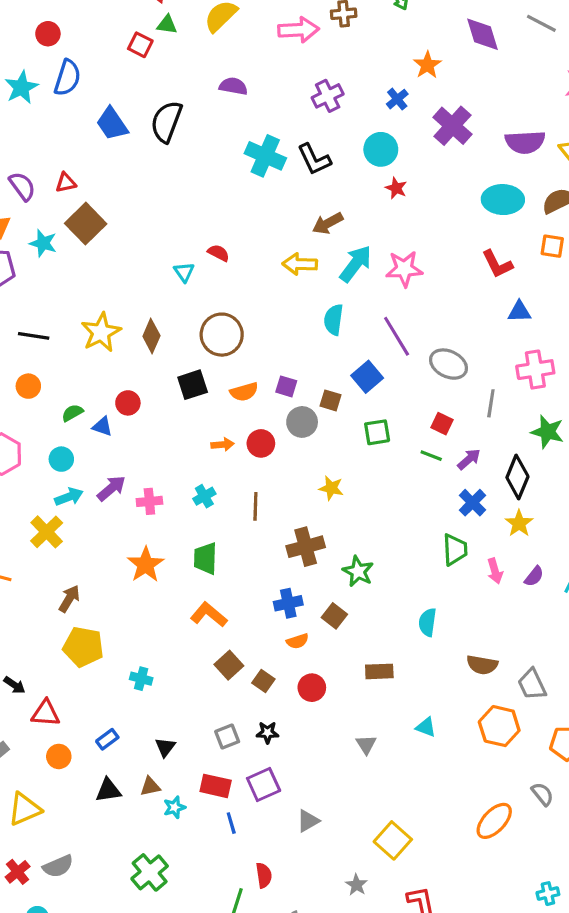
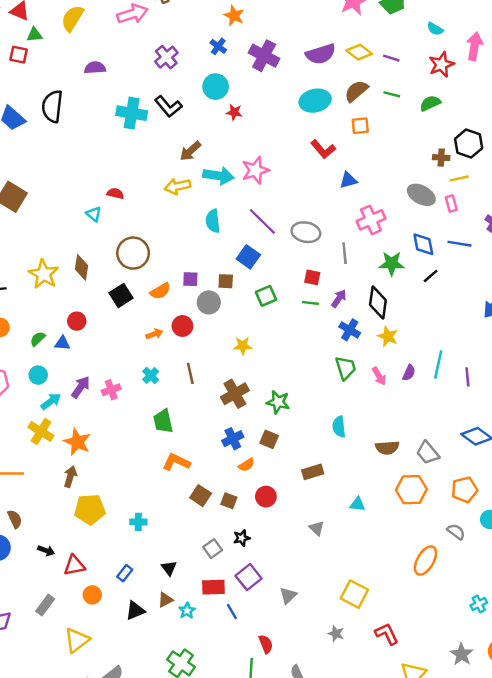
cyan arrow: (356, 264) -> (218, 176), turned 76
orange star: (146, 565) -> (77, 442), moved

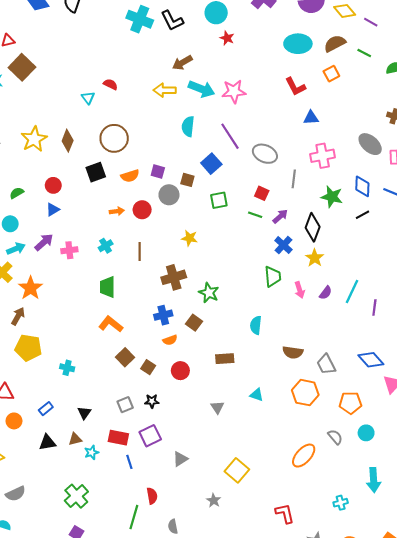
orange square: (360, 126) -> (331, 74), turned -35
blue triangle: (62, 343) -> (53, 210), moved, turned -48
red L-shape: (387, 634) -> (285, 513), moved

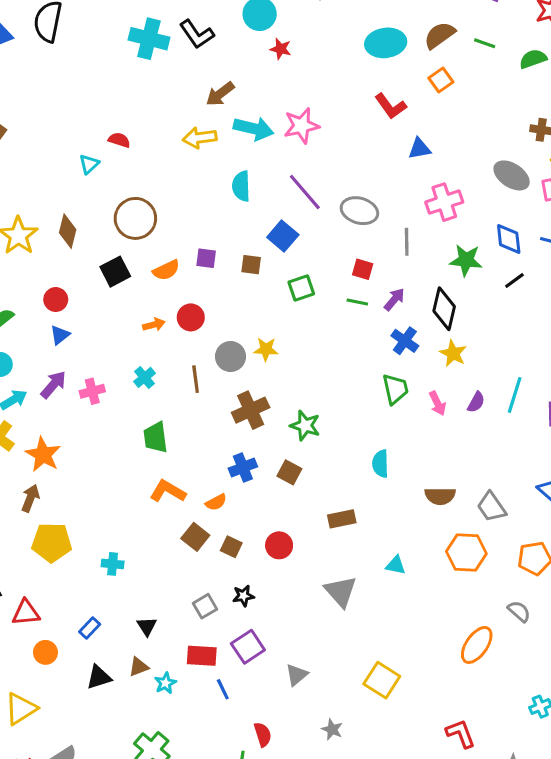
cyan triangle: (88, 98) -> (89, 164), turned 32
gray circle: (169, 195) -> (231, 356), moved
orange semicircle: (170, 340) -> (216, 502), moved
gray triangle: (217, 407) -> (341, 592), size x1.6
gray star: (214, 500) -> (332, 729), moved

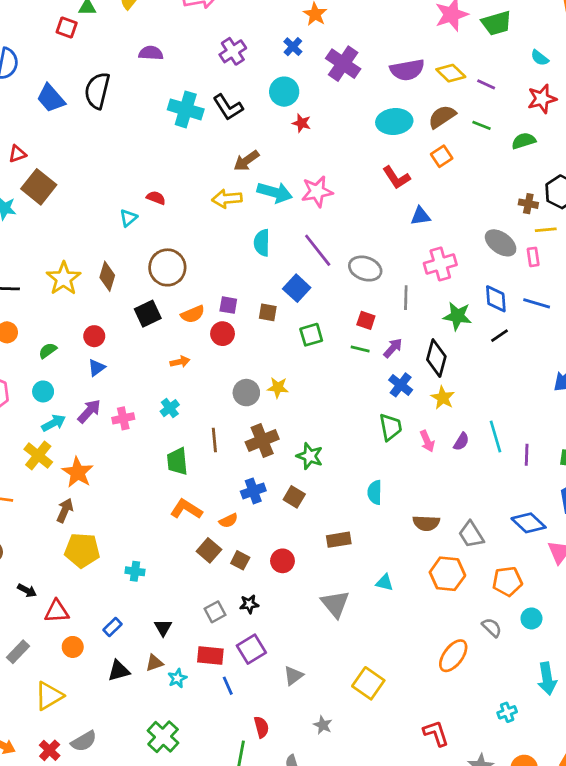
red circle: (191, 317) -> (223, 334), moved
brown line: (196, 379) -> (214, 440), moved
cyan line: (515, 395) -> (495, 437), turned -36

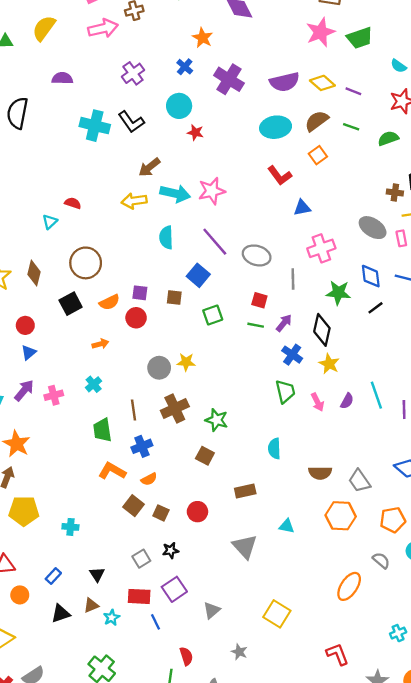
blue cross: (253, 491) -> (142, 446), moved

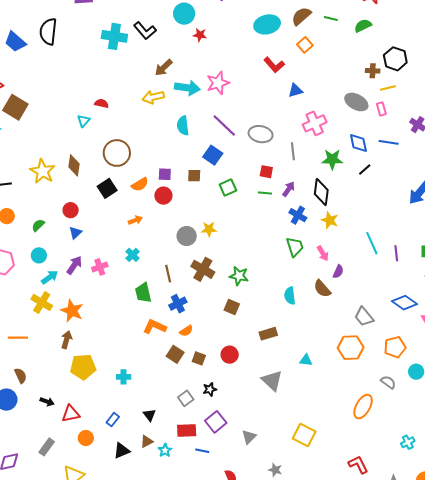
purple semicircle: (347, 401) -> (338, 272), moved
brown cross: (175, 408) -> (203, 269), turned -30
brown semicircle: (320, 473) -> (322, 289), moved, turned 54
blue line: (155, 622) -> (202, 451), turned -48

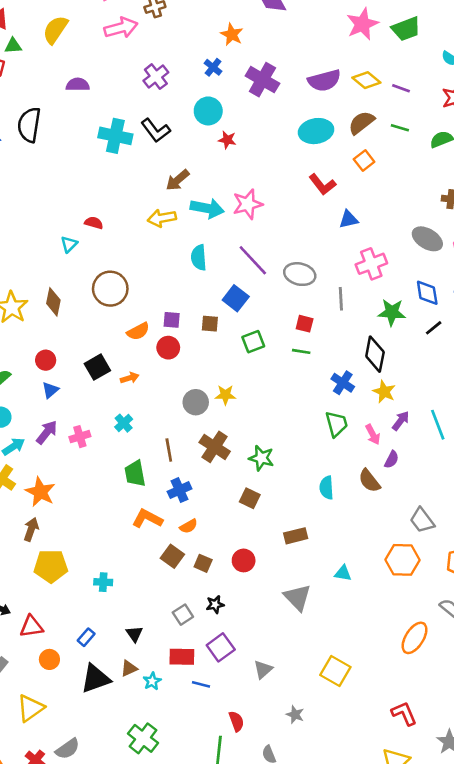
black square: (107, 188) -> (97, 367), moved
purple arrow: (289, 189) -> (401, 421), moved
black triangle: (122, 451) -> (95, 679), size x1.4

